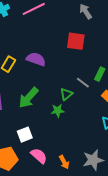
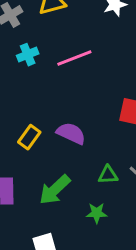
green triangle: (66, 94) -> (108, 175), moved, turned 32

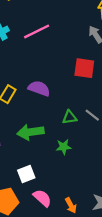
green arrow: (55, 190) -> (30, 132), turned 40

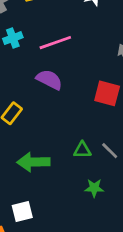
purple semicircle: (39, 88) -> (49, 80), moved
green star: (64, 147) -> (94, 188), moved

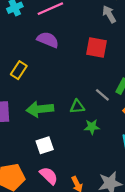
green triangle: (82, 150) -> (77, 107), moved
white square: (22, 211) -> (45, 145), moved

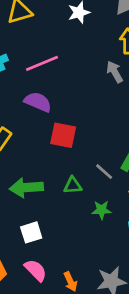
red square: (97, 47) -> (63, 135), moved
green star: (92, 127) -> (102, 210), moved

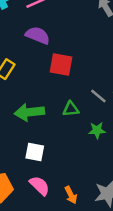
white square: (31, 232) -> (35, 152), turned 30

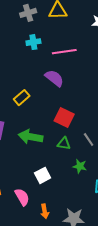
red square: (61, 65) -> (64, 118), moved
white square: (35, 152) -> (43, 175), moved, turned 35

